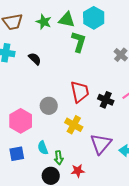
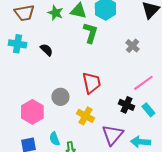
black cross: (106, 100) -> (126, 105), moved

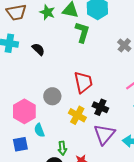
black cross: (126, 105) -> (100, 107), moved
cyan semicircle: (54, 139) -> (39, 130), moved

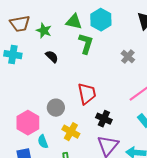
green star: (47, 12) -> (44, 31), moved
black semicircle: (38, 49) -> (52, 57), moved
yellow cross: (77, 115) -> (71, 132), moved

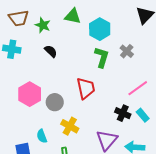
cyan hexagon: (101, 20) -> (100, 29), moved
green L-shape: (86, 44) -> (102, 57), moved
black cross: (104, 119) -> (123, 113), moved
pink hexagon: (28, 123) -> (30, 94), moved

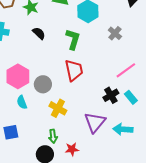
green L-shape: (102, 57) -> (73, 39), moved
black cross: (123, 113) -> (111, 95), turned 35
cyan semicircle: (42, 136) -> (22, 102), moved

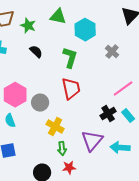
cyan semicircle: (22, 102) -> (10, 121), moved
green arrow: (53, 136) -> (62, 149), moved

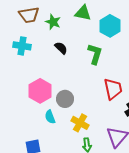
red trapezoid: (71, 89) -> (113, 89), moved
cyan semicircle: (10, 121) -> (50, 117), moved

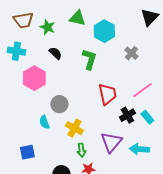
pink hexagon: (40, 91) -> (34, 78), moved

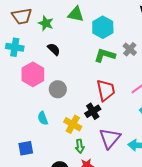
green L-shape: (89, 59) -> (105, 55), moved, turned -90
gray circle: (59, 104) -> (58, 89), moved
black cross: (127, 115) -> (93, 111), moved

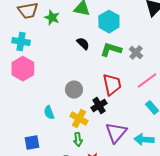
black semicircle: (54, 49) -> (83, 44), moved
gray cross: (130, 49) -> (136, 53), moved
pink hexagon: (33, 74) -> (23, 69), moved
gray circle: (58, 89) -> (74, 90), moved
green arrow: (80, 146) -> (78, 140), moved

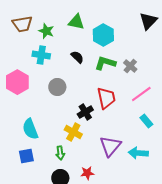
cyan cross: (21, 42) -> (41, 55), moved
gray circle: (74, 90) -> (57, 87), moved
black cross: (99, 106) -> (85, 112), moved
cyan semicircle: (49, 113) -> (30, 129), moved, size x1.5
green arrow: (78, 140) -> (60, 153), moved

